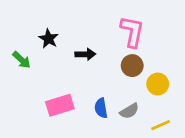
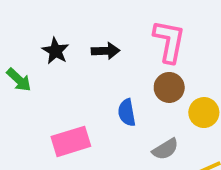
black arrow: (85, 54) -> (106, 51), moved
blue semicircle: (101, 108) -> (127, 113), moved

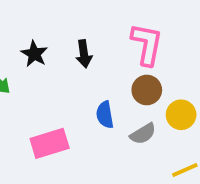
black arrow: (106, 51) -> (84, 54), turned 84
gray semicircle: (165, 149) -> (143, 134), moved

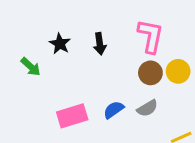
blue semicircle: (105, 115) -> (114, 110), moved, turned 65
yellow circle: (181, 115) -> (178, 71), moved

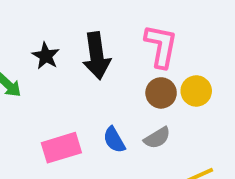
black arrow: (100, 44) -> (97, 56), size x1.6
blue semicircle: (114, 110) -> (114, 140), turned -85

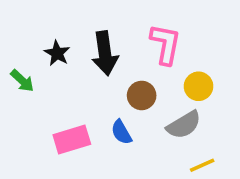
brown circle: (161, 93) -> (142, 95), moved
gray semicircle: (157, 138) -> (184, 125), moved, size x1.4

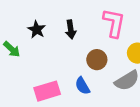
black arrow: (105, 53) -> (71, 30), size x0.6

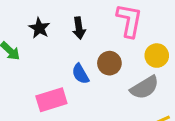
blue semicircle: (82, 86) -> (80, 74), moved

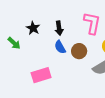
blue semicircle: (80, 74) -> (60, 47), moved

